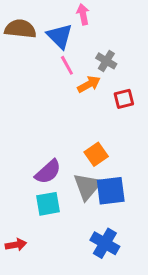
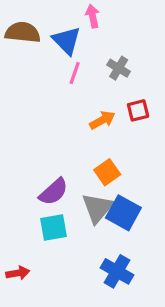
pink line: (67, 65) -> (75, 73), turned 48
orange arrow: (89, 84) -> (102, 120), moved
blue square: (111, 191) -> (123, 213), turned 36

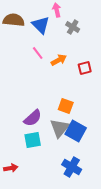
gray cross: (119, 68) -> (73, 27), moved
pink line: (75, 73) -> (38, 53), moved, turned -56
orange arrow: (102, 120) -> (59, 60), moved
orange square: (107, 172) -> (66, 106), turned -35

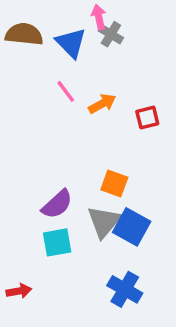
gray cross: (73, 27) -> (111, 34), moved

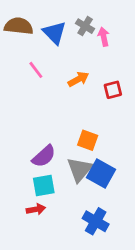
pink arrow: (99, 17) -> (104, 37), moved
pink line: (66, 91) -> (36, 70), moved
red arrow: (19, 291) -> (36, 209), moved

